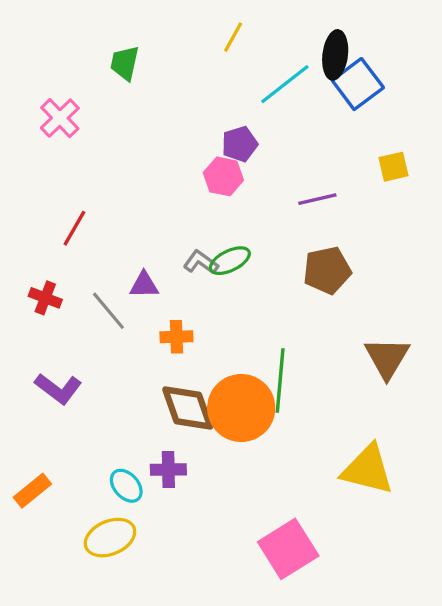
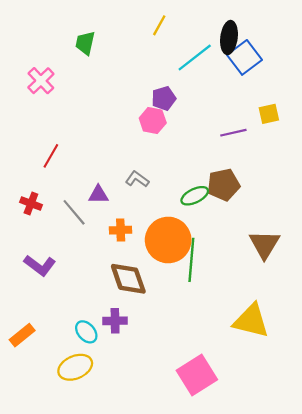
purple line: (317, 199) -> (233, 133), moved
green ellipse: (230, 261) -> (195, 196), moved
orange circle: (241, 408) -> (168, 240), moved

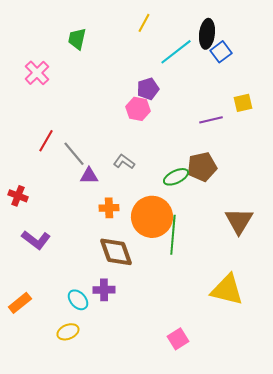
blue square: (244, 57) -> (221, 52), size x0.7
red cross: (31, 203) -> (18, 196), moved
gray line: (74, 212) -> (74, 154), moved
yellow ellipse: (75, 367) -> (68, 332), size x0.7
pink square: (197, 375) -> (178, 339), size x0.6

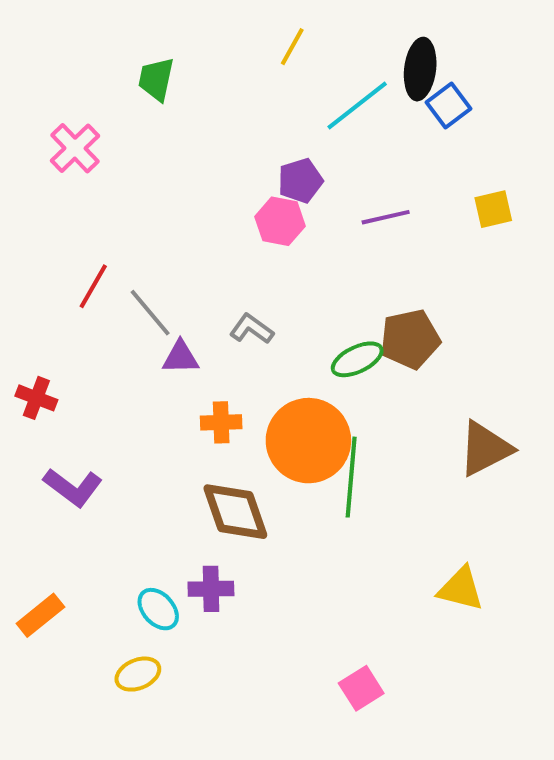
purple line: (211, 120) -> (386, 217), moved
brown triangle: (239, 221) -> (485, 449), turned 32
yellow triangle: (227, 290) -> (461, 589), size x0.7

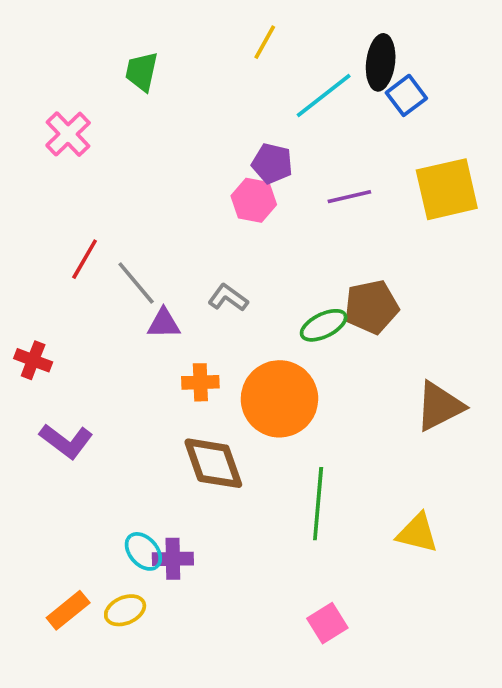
purple pentagon: (300, 181) -> (272, 163), turned 30
yellow square: (493, 209) -> (447, 189), size x1.8
green line: (351, 477) -> (318, 504), moved
purple cross: (211, 589) -> (173, 559), moved
orange rectangle: (40, 615) -> (68, 610), moved

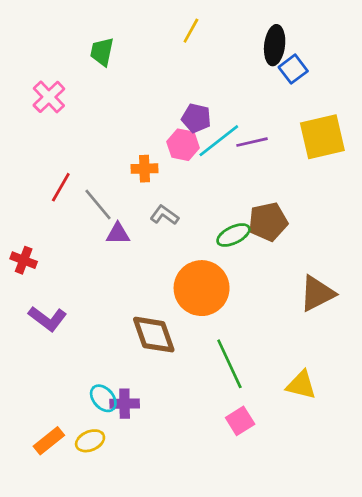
cyan line: (324, 95) -> (219, 141), moved
orange cross: (200, 382) -> (144, 169), moved
green line: (318, 504) -> (229, 364), turned -30
pink square: (327, 623) -> (240, 421), moved

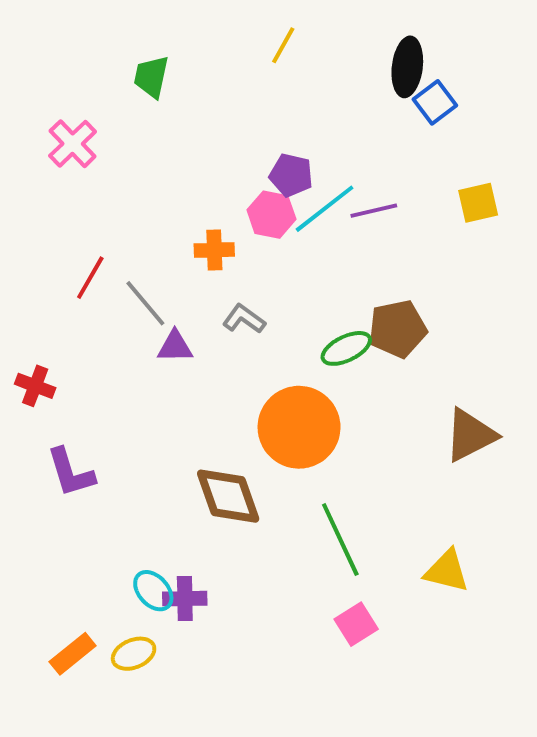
yellow square: (322, 137) -> (478, 203), size x0.6
purple L-shape: (48, 319) -> (71, 473), turned 36

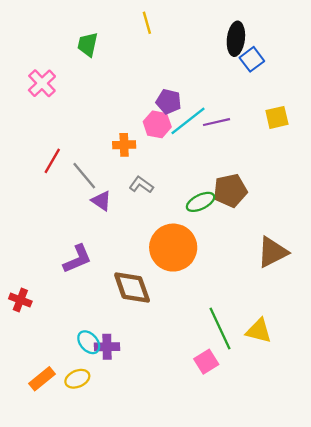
yellow line: (283, 45) -> (147, 23), moved, turned -45
purple triangle: (175, 347) -> (101, 201), turned 35
red cross: (35, 386) -> (20, 300), moved
purple L-shape: (71, 473) -> (77, 259), moved, turned -96
green line: (340, 539) -> (220, 329), moved

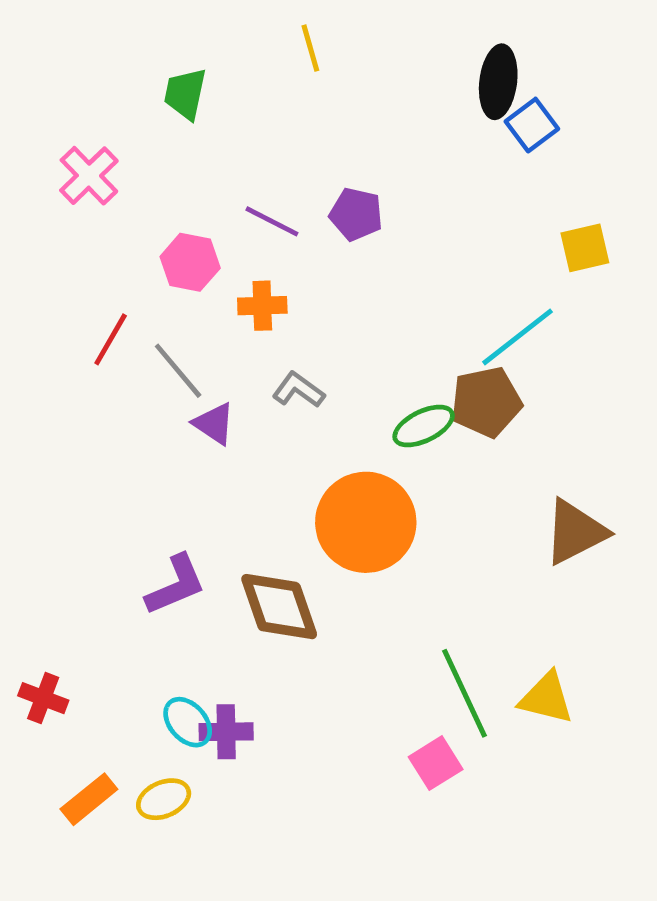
cyan line: (188, 121) -> (517, 337), moved
purple line: (217, 122) -> (272, 221), moved, turned 40
pink hexagon: (157, 124) -> (190, 262), moved
purple L-shape: (77, 259) -> (176, 585), moved
red cross: (20, 300) -> (43, 698), moved

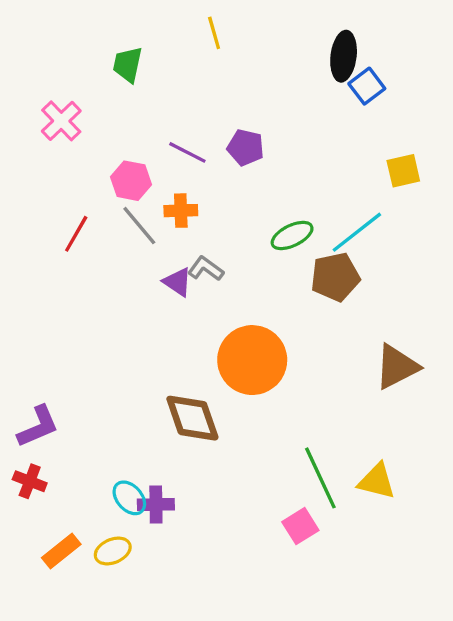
gray line: (178, 371) -> (139, 226), moved
purple triangle: (214, 424) -> (177, 282), moved
green ellipse: (424, 426) -> (292, 235), moved
purple L-shape: (176, 585) -> (38, 426), moved

